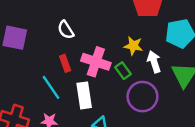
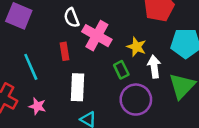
pink cross: (96, 62) -> (97, 36), moved
cyan line: (51, 87) -> (31, 67), moved

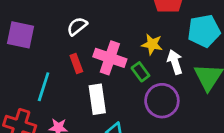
white semicircle: (72, 18) -> (77, 26), turned 84
pink cross: (97, 36) -> (110, 58), moved
cyan line: (31, 67) -> (44, 87), turned 52

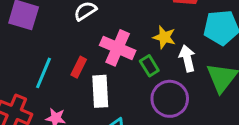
red rectangle: (76, 63) -> (79, 67), moved, turned 42

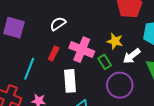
white arrow: (187, 58) -> (132, 56), turned -114
red rectangle: (79, 67) -> (54, 53), moved

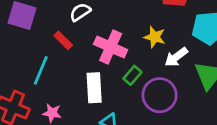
red rectangle: (54, 53) -> (63, 40), moved, turned -72
green rectangle: (105, 62) -> (132, 75), moved, turned 72

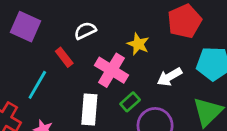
yellow star: (155, 37) -> (138, 44), moved
white arrow: (176, 57) -> (169, 77), moved

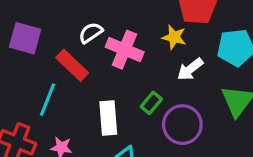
yellow star: (138, 44) -> (174, 37), moved
red rectangle: (64, 57) -> (72, 65), size x1.5
pink cross: (112, 70) -> (125, 50), moved

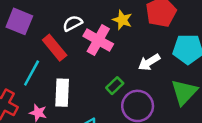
yellow star: (174, 37) -> (122, 20), moved
white rectangle: (108, 118) -> (62, 93), moved

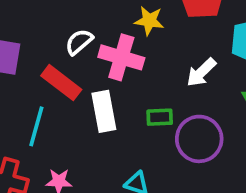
green rectangle: (115, 86) -> (160, 117), turned 54
white rectangle: (62, 93) -> (104, 111), moved

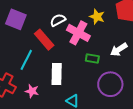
white rectangle: (104, 111) -> (57, 74), moved
green rectangle: (160, 117) -> (92, 58), moved

